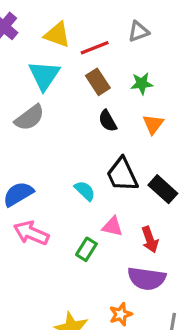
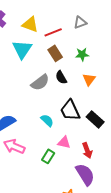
gray semicircle: (30, 118) -> (40, 82), moved
purple semicircle: (147, 279) -> (85, 174), turned -130

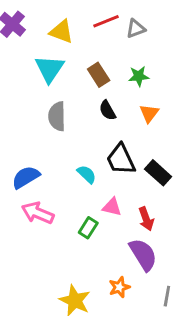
red line: (53, 32) -> (106, 21), moved
gray semicircle: (40, 82) -> (57, 116), moved, turned 126

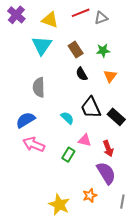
gray semicircle: (57, 116) -> (39, 87), moved

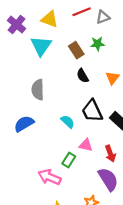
purple cross: (16, 15) -> (16, 25), moved
green star: (103, 51) -> (98, 44), moved
pink arrow: (34, 144) -> (50, 177), moved

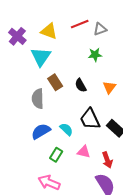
brown rectangle: (76, 50) -> (55, 82), moved
blue semicircle: (24, 124) -> (41, 131), moved
green rectangle: (69, 160) -> (56, 155), moved

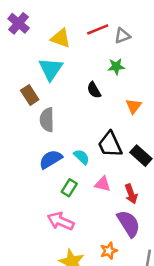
purple cross: (17, 36) -> (19, 23), moved
brown rectangle: (55, 82) -> (30, 95), moved
black semicircle: (81, 85) -> (94, 90), moved

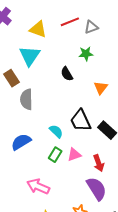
blue semicircle: (51, 159) -> (21, 142), moved
pink triangle: (103, 184) -> (74, 155), turned -32
green rectangle: (69, 188) -> (55, 155), moved

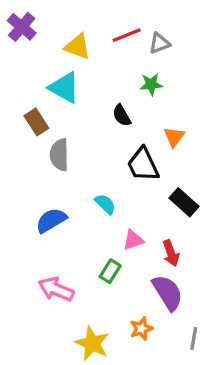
cyan triangle: (30, 56) -> (64, 88), turned -35
black trapezoid: (81, 121) -> (143, 165), moved
green rectangle: (55, 155) -> (110, 271), moved
pink arrow: (38, 186) -> (56, 289), moved

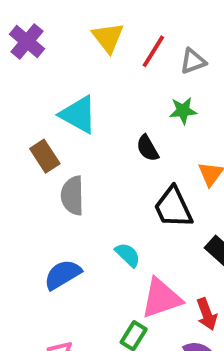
red line: (127, 35) -> (153, 51), turned -36
yellow triangle: (77, 47) -> (108, 38), moved, turned 32
pink triangle: (133, 240) -> (161, 298), size x1.6

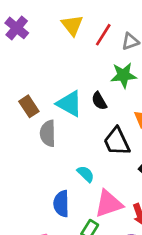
green star: (183, 111) -> (123, 75), size x1.4
cyan triangle: (78, 115) -> (69, 104), moved
blue semicircle: (63, 275) -> (61, 204), moved, turned -60

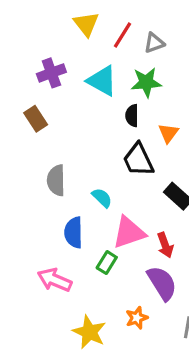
purple cross: (17, 28) -> (51, 73), moved, turned 30
black semicircle: (99, 101) -> (132, 116), moved, turned 30
cyan triangle: (69, 104) -> (102, 81), moved
gray semicircle: (48, 133) -> (56, 180), moved

